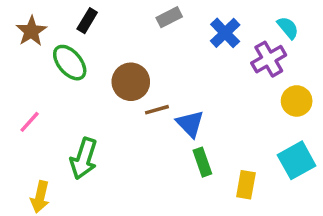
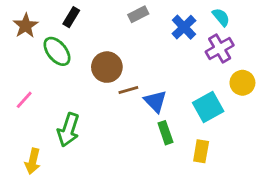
cyan semicircle: (288, 28) -> (221, 17), moved
cyan square: (297, 160) -> (208, 107), moved

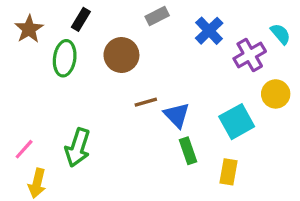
cyan semicircle: (221, 17) -> (281, 34), moved
green ellipse: (57, 51) -> (65, 58), turned 48
brown circle: (107, 67) -> (121, 55), moved
pink line: (24, 100) -> (24, 149), moved

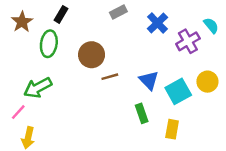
brown circle: (121, 55) -> (92, 55), moved
yellow circle: (276, 94) -> (207, 82), moved
blue triangle: (177, 115) -> (149, 80), moved
green arrow: (78, 148) -> (38, 88), moved, turned 44

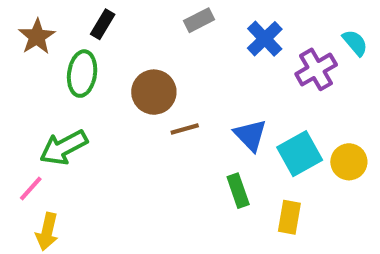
yellow circle: (207, 82) -> (349, 162), moved

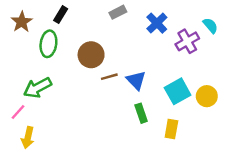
blue triangle: (250, 135) -> (136, 80), moved

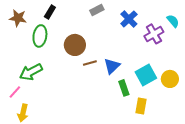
brown star: (22, 22) -> (18, 18), turned -30
blue triangle: (136, 80) -> (112, 66), turned 30
green rectangle: (141, 113) -> (124, 88), moved

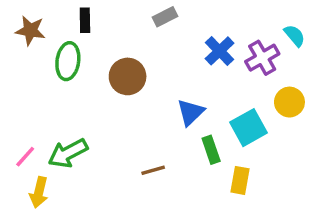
black rectangle: (50, 12) -> (85, 20), turned -32
blue cross: (129, 19) -> (220, 51), moved
brown line: (90, 63) -> (153, 170), moved
green arrow: (31, 72) -> (68, 153), moved
yellow circle: (170, 79) -> (289, 102), moved

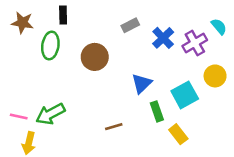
gray rectangle: (165, 17) -> (130, 25), moved
pink line: (25, 157) -> (19, 116), turned 60
yellow rectangle: (240, 180) -> (178, 134), turned -48

